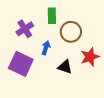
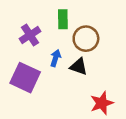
red star: (90, 57) -> (102, 103), moved
black triangle: (65, 67) -> (79, 67), moved

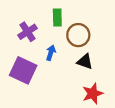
black triangle: (79, 67) -> (85, 62), moved

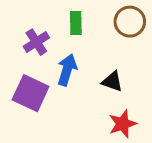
brown circle: (78, 35) -> (130, 22), moved
blue arrow: (51, 53) -> (67, 70), size x1.5

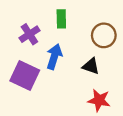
brown circle: (130, 22) -> (104, 35), moved
red star: (123, 124) -> (99, 100), turned 30

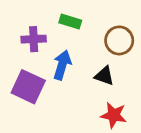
green rectangle: (61, 19) -> (70, 21), turned -72
purple cross: (29, 34) -> (34, 39), turned 30

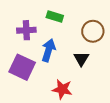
black triangle: (104, 76) -> (81, 59), turned 42
red star: (114, 115) -> (62, 89), moved

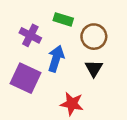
purple cross: (26, 30) -> (30, 35), turned 30
brown circle: (93, 31) -> (94, 37), moved

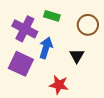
purple cross: (30, 35) -> (25, 29), size x1.4
brown circle: (94, 37) -> (88, 25), moved

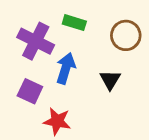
purple square: (21, 64) -> (30, 91), size x0.7
red star: (59, 85) -> (57, 121), moved

